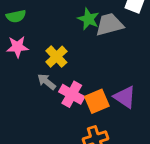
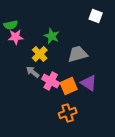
green star: (88, 19) -> (52, 36), moved
gray trapezoid: (109, 25) -> (78, 54), moved
pink star: (17, 47) -> (16, 37), moved

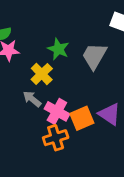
gray trapezoid: (78, 54) -> (94, 56), moved, turned -45
orange cross: (68, 113) -> (56, 138), moved

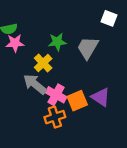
green star: (58, 49) -> (57, 42), turned -30
gray arrow: (32, 99) -> (35, 84), size x1.5

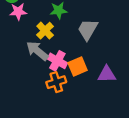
gray trapezoid: (88, 48) -> (88, 29), moved
purple triangle: (101, 97) -> (107, 74), moved, turned -36

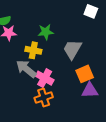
yellow cross: (45, 31) -> (33, 50), turned -35
orange square: (78, 66) -> (85, 74), moved

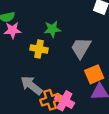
gray arrow: (26, 69) -> (31, 85), moved
pink cross: (45, 78) -> (64, 101), moved

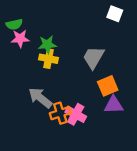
green star: (52, 29) -> (47, 44), moved

